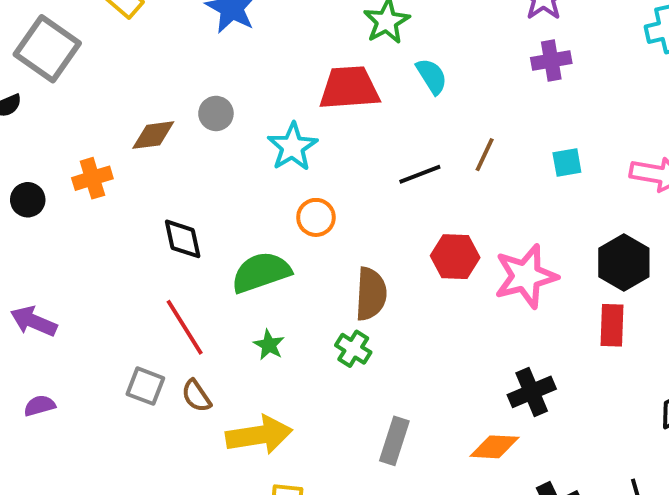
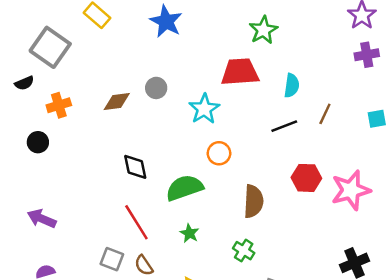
cyan semicircle: (432, 76) -> (292, 86), moved, turned 40
orange cross: (92, 178) -> (59, 105), moved
green cross: (353, 349) -> (244, 251), moved

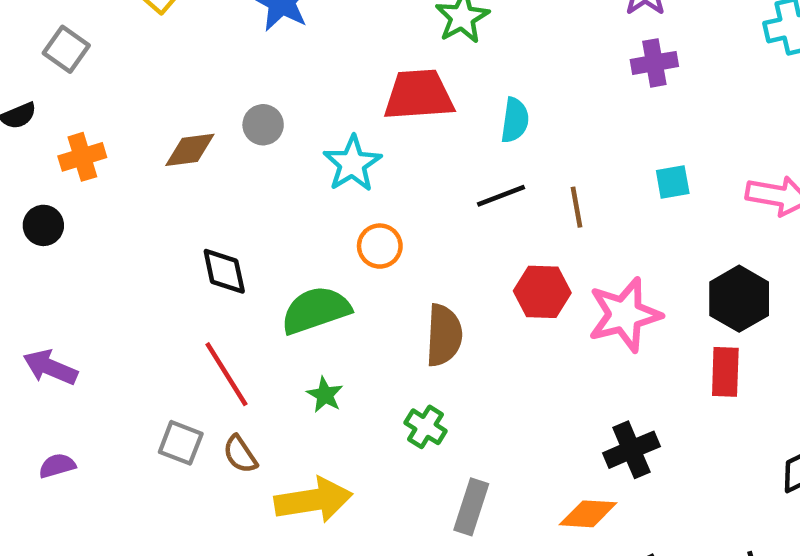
gray square: (50, 47) -> (66, 49), size x0.6
brown line: (325, 114) -> (577, 207), moved, turned -35

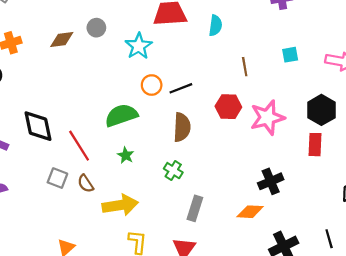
black line: (501, 196) -> (181, 88), moved
black diamond: (224, 271) -> (38, 126), moved, size x1.4

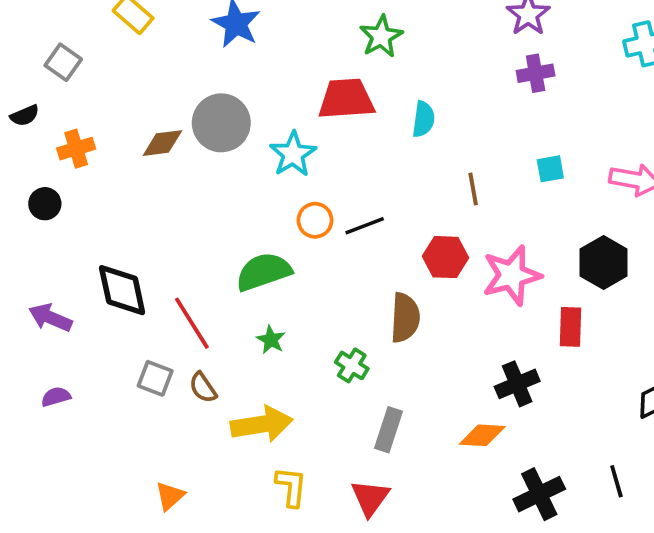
gray circle: (96, 28) -> (221, 123), size x1.8
brown semicircle: (182, 127) -> (405, 318), moved
red rectangle: (315, 145) -> (570, 327), moved

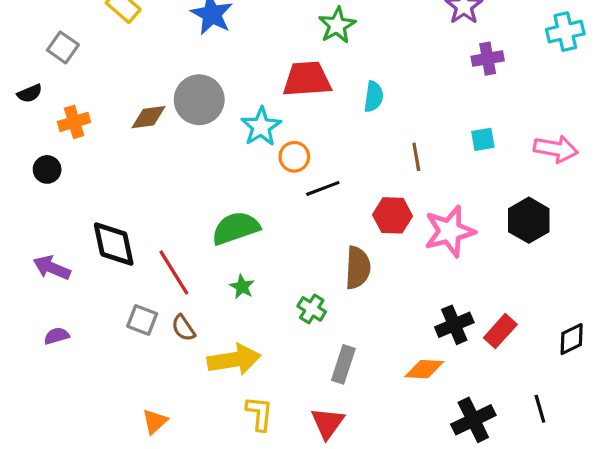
purple cross: (536, 73) -> (488, 59), moved
orange circle: (315, 220) -> (294, 157), moved
red rectangle: (570, 327) -> (500, 331), moved, turned 40

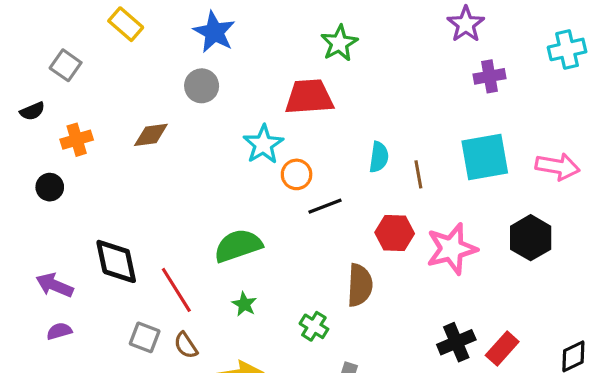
cyan semicircle: (374, 97) -> (379, 157), moved
gray circle: (199, 100) -> (202, 86), moved, size x0.7
cyan square: (483, 139) -> (485, 157), size x2.0
purple semicircle: (57, 336) -> (59, 331), moved

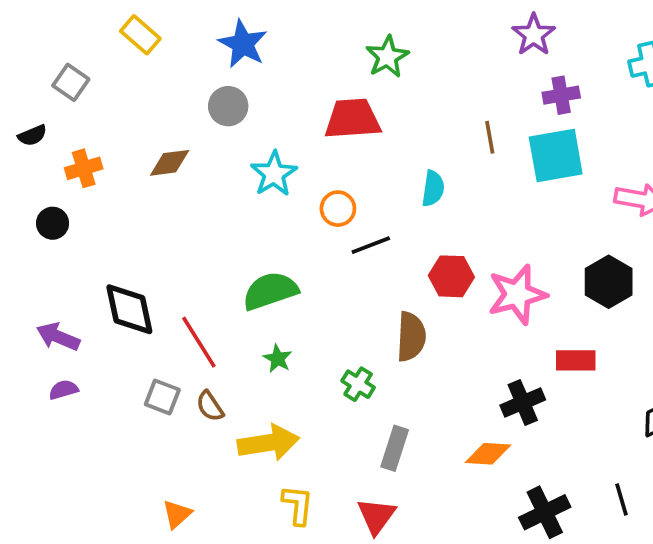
cyan star: (263, 144) -> (274, 174), moved
cyan square: (485, 157) -> (556, 156), moved
brown line: (418, 174) -> (490, 137), moved
red rectangle: (502, 348) -> (576, 360), moved, turned 48

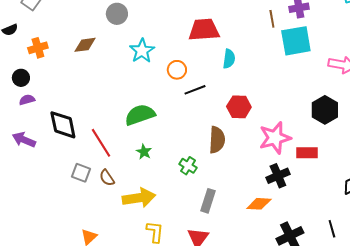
red trapezoid: (353, 119) -> (204, 30), moved
brown line: (490, 137) -> (272, 19), moved
pink star: (517, 295) -> (275, 138), moved
purple semicircle: (64, 390) -> (27, 100), moved

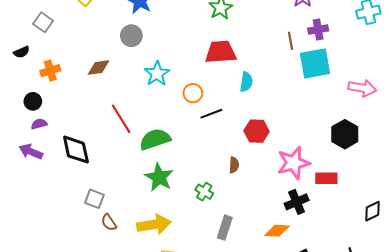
purple arrow: (24, 140) -> (31, 152), moved
brown semicircle: (217, 140) -> (234, 165), size x0.6
red line: (101, 143) -> (121, 119), moved
green star: (144, 152) -> (159, 177), size x1.8
brown semicircle: (107, 178) -> (109, 222), moved

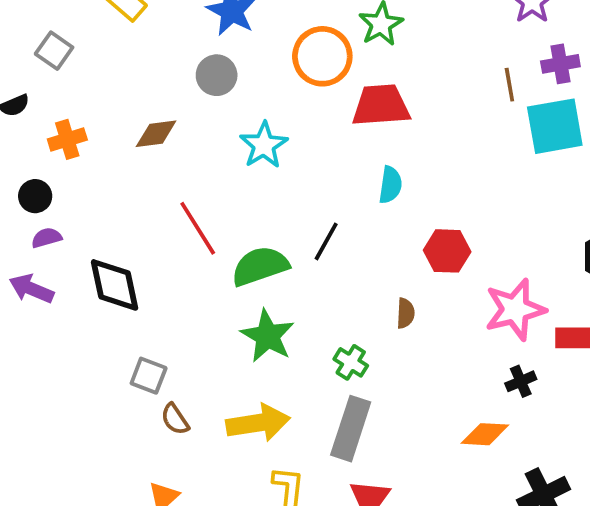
cyan semicircle: (246, 82) -> (390, 185), moved
orange circle: (193, 93) -> (322, 56), moved, size x1.6
black line: (211, 114) -> (326, 241), moved, turned -40
black cross: (297, 202) -> (521, 381), size x0.7
gray rectangle: (225, 228) -> (351, 429), moved, size x1.4

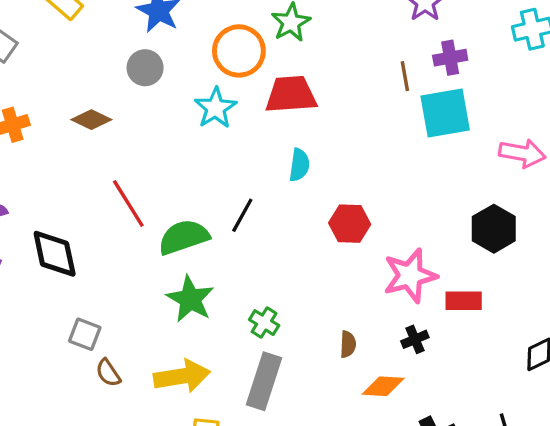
brown diamond: (156, 134) -> (91, 120), turned 33
cyan star: (264, 145) -> (215, 108), moved
brown semicircle: (405, 313) -> (348, 344), moved

